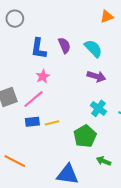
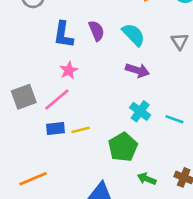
orange line: (15, 161) -> (33, 179), turned -50

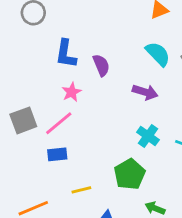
purple semicircle: (96, 31) -> (101, 65), moved
cyan semicircle: (133, 35) -> (158, 54), moved
yellow line: (81, 130) -> (81, 190), moved

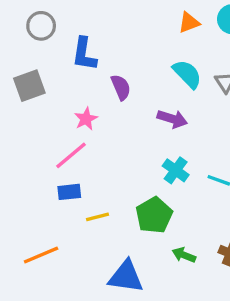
blue L-shape: (66, 54) -> (84, 54), moved
gray square: (23, 120) -> (29, 86), moved
yellow line: (81, 190) -> (98, 217), moved

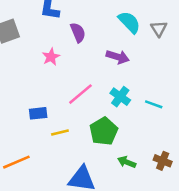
pink line: (71, 155) -> (80, 94), moved

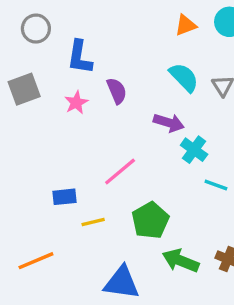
pink star: (51, 57) -> (76, 103), moved
cyan cross: (120, 97) -> (194, 150), moved
green arrow: (127, 162) -> (181, 261), size x1.5

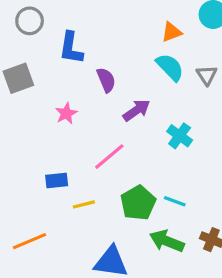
orange triangle: (186, 25) -> (172, 32), moved
pink star: (76, 103) -> (66, 113), moved
purple arrow: (169, 123) -> (136, 110), moved, turned -52
cyan line: (216, 185) -> (175, 201), moved

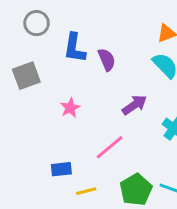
purple semicircle: (106, 80) -> (107, 60), moved

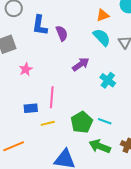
pink star: (70, 108) -> (26, 69), moved
pink line: (110, 147) -> (52, 97), moved, turned -45

